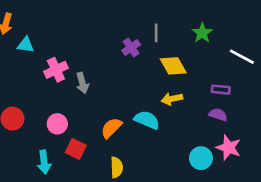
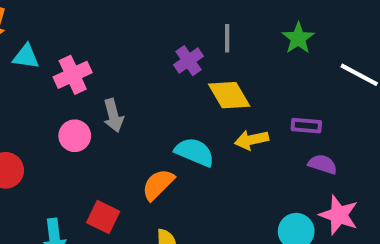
yellow diamond: (173, 66) -> (229, 95), moved
pink cross: (56, 70) -> (73, 75), moved
purple rectangle: (221, 90) -> (306, 126), moved
cyan semicircle: (147, 120) -> (195, 152), moved
pink circle: (57, 124) -> (75, 136), moved

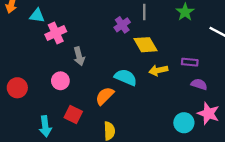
cyan triangle: (26, 57) -> (37, 16), moved
pink circle: (75, 136) -> (60, 81), moved

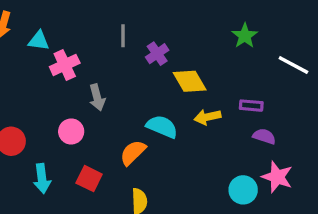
gray line: (144, 12) -> (123, 36), moved
cyan arrow: (45, 126) -> (42, 179), moved

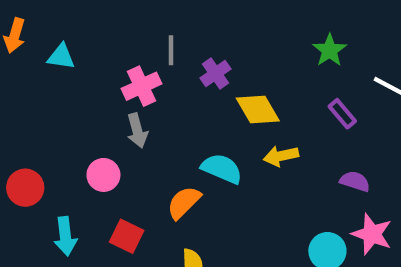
pink cross: (65, 65) -> (141, 86), moved
purple rectangle: (251, 106) -> (342, 114), moved, turned 45

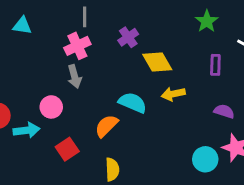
gray line: (171, 50) -> (85, 17), moved
purple rectangle: (342, 114) -> (215, 65), turned 42
cyan arrow: (65, 236) -> (27, 130), moved, turned -90
red square: (127, 236) -> (67, 149), turned 30

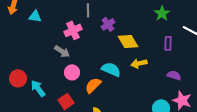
gray line: (85, 17) -> (88, 10), moved
gray arrow: (74, 76) -> (62, 51), moved, turned -42
pink circle: (51, 107) -> (72, 72), moved
cyan arrow: (27, 130) -> (38, 88), turned -120

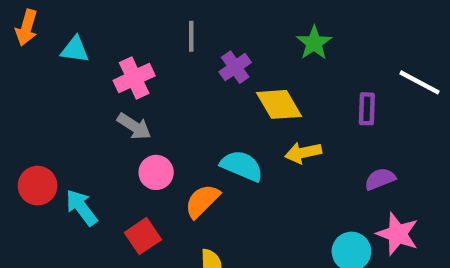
green star: (162, 13) -> (314, 43), moved
pink cross: (73, 30) -> (134, 78), moved
purple semicircle: (174, 75) -> (380, 179), turned -40

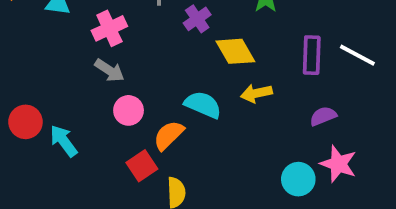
white line: (419, 82) -> (357, 55), moved
purple rectangle: (367, 109) -> (312, 55), size x1.4
red square: (143, 236) -> (142, 166), moved

